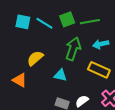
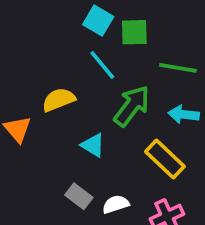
green square: (67, 19) -> (134, 32), moved
cyan square: (23, 22) -> (98, 21), moved
cyan line: (44, 23) -> (102, 65), moved

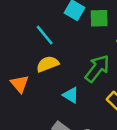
cyan line: (102, 65) -> (45, 35), moved

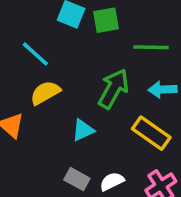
cyan triangle: (71, 95) -> (83, 130), turned -48

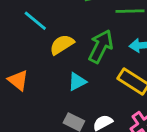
yellow semicircle: (45, 93) -> (62, 45), moved

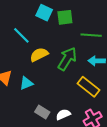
cyan triangle: (77, 82) -> (26, 83), moved

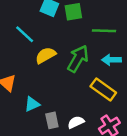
cyan triangle: (26, 83) -> (32, 104), moved
gray rectangle: (42, 112) -> (52, 120), turned 48

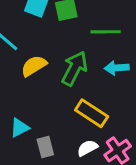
yellow rectangle: (103, 90) -> (92, 113), moved
white semicircle: (76, 122) -> (87, 148), moved

